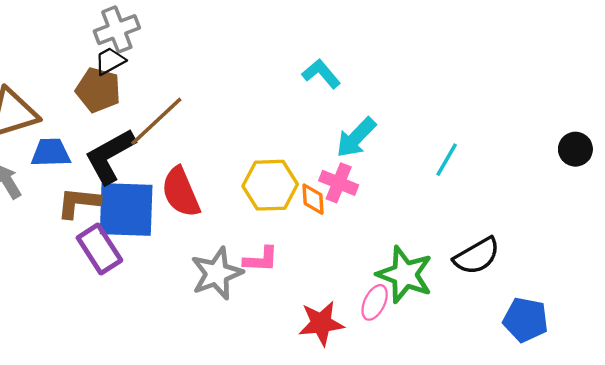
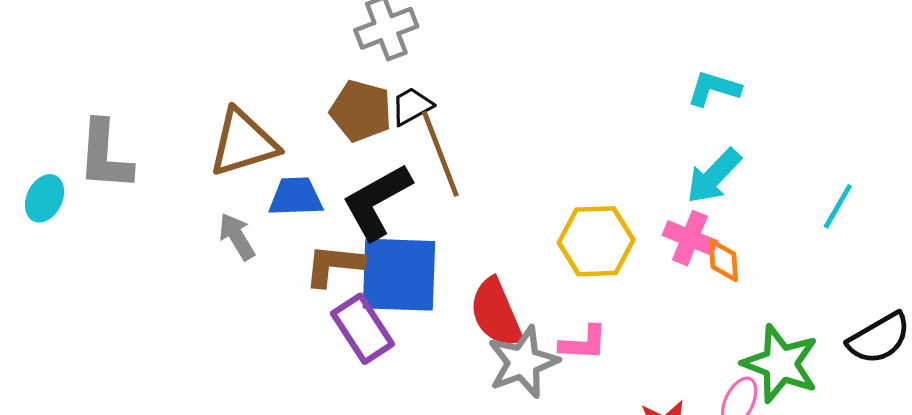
black trapezoid: (110, 61) -> (412, 106), moved
cyan L-shape: (321, 74) -> (714, 89), moved, turned -33
brown line: (156, 121) -> (440, 154), turned -68
red semicircle: (181, 192) -> (496, 313), moved
orange diamond: (313, 199) -> (723, 260), moved

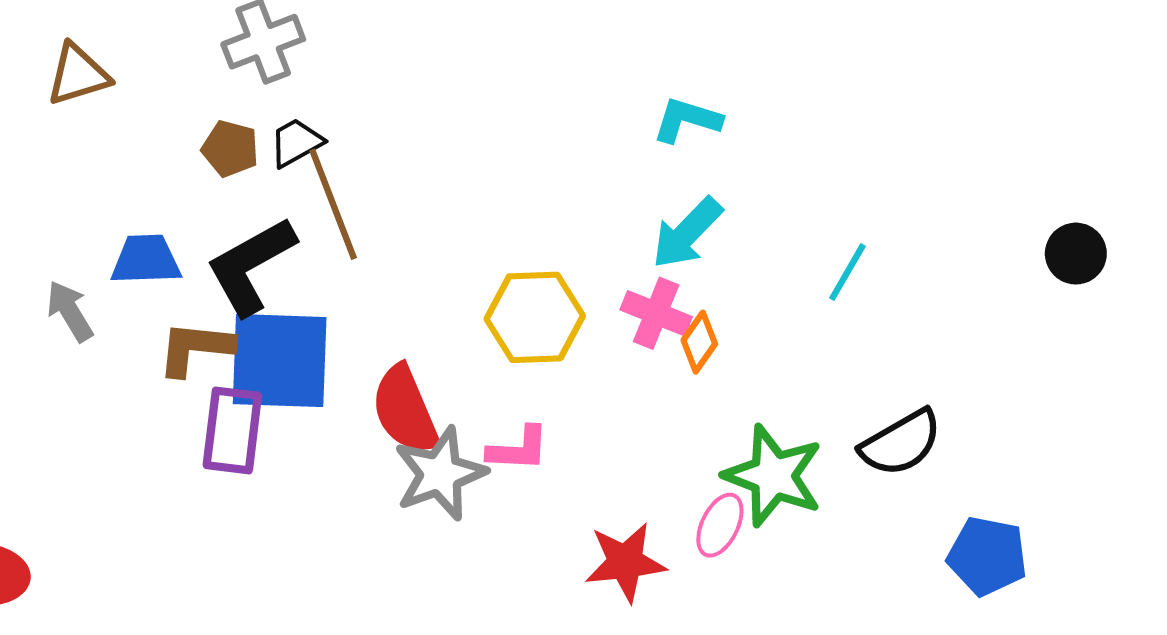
brown pentagon: (361, 111) -> (230, 149), size x0.7
brown triangle: (243, 143) -> (78, 75), moved, size x0.7
orange diamond: (723, 260) -> (699, 342), turned 39
purple rectangle: (362, 329) -> (232, 430), turned 40

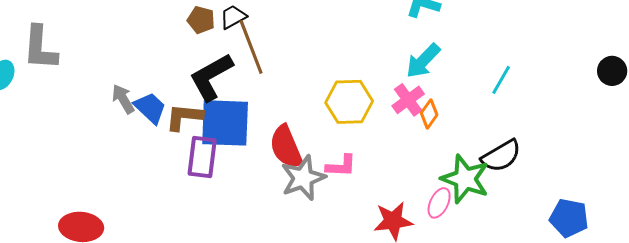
blue trapezoid: (146, 260) -> (150, 108), moved, turned 45
pink cross: (656, 313) -> (408, 100), turned 32
black semicircle: (901, 443) -> (501, 156), moved

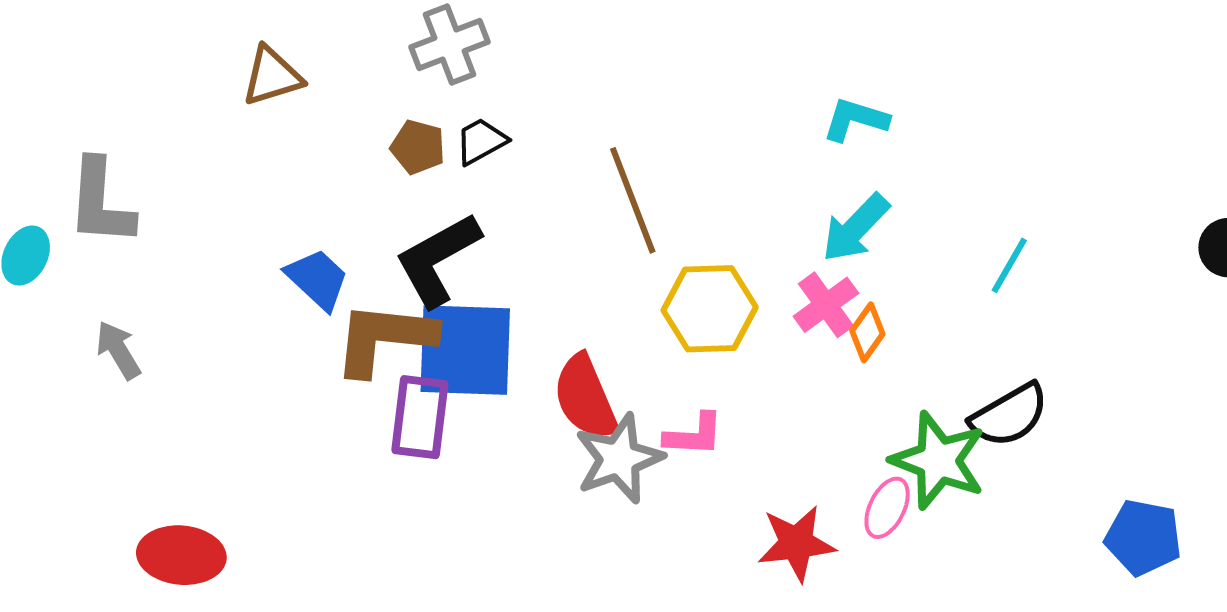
brown line: (251, 47) -> (633, 200), moved
gray arrow: (123, 99) -> (118, 350), moved
blue trapezoid: (150, 108) -> (317, 279), moved
brown L-shape: (184, 117) -> (384, 338), size x1.4

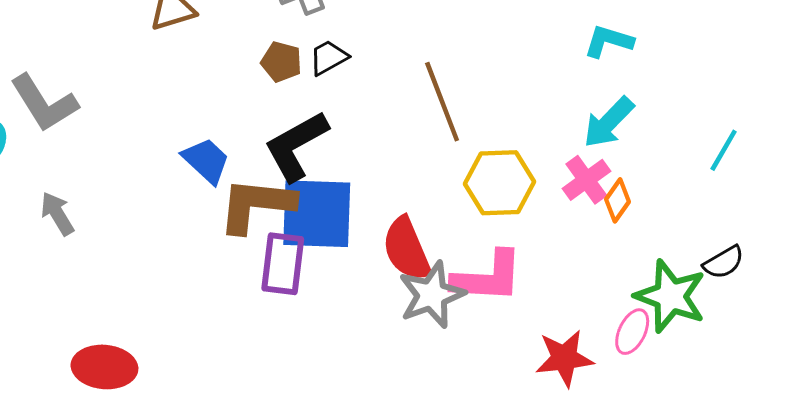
gray L-shape: (101, 202) -> (44, 103), turned -36
black semicircle: (1009, 415) -> (724, 262), size x0.7
pink L-shape: (694, 435) -> (488, 277), size x1.6

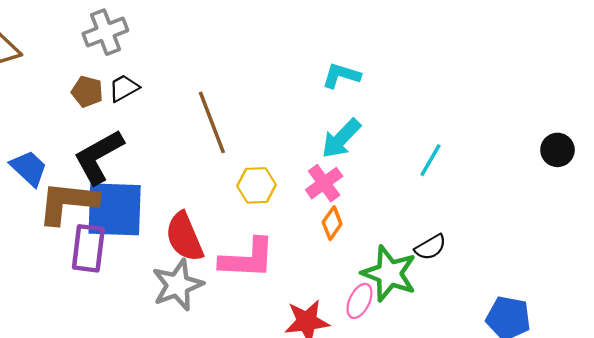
yellow hexagon: (500, 183) -> (257, 185), size x0.7
orange diamond: (617, 200) -> (332, 223), moved
gray star: (432, 295) -> (178, 285), moved

